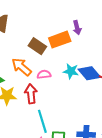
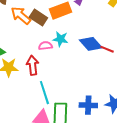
orange arrow: (22, 67) -> (21, 16), moved
cyan star: (71, 71) -> (60, 39), moved

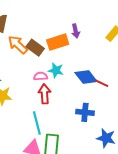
red arrow: (33, 65) -> (45, 94), moved
blue cross: (88, 105) -> (85, 112), moved

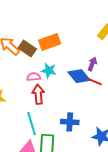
purple arrow: (76, 31) -> (92, 64), moved, turned -144
blue cross: (85, 112) -> (70, 122), moved

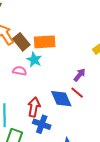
cyan star: (49, 70) -> (34, 60), moved
blue diamond: (79, 76) -> (61, 99), moved
red arrow: (38, 94) -> (34, 107), moved

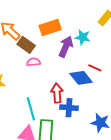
brown rectangle: (21, 42) -> (26, 45), moved
cyan star: (34, 60) -> (83, 37), moved
purple arrow: (80, 75) -> (66, 47), moved, size x1.5

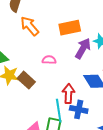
brown rectangle: (26, 45) -> (26, 80), moved
cyan line: (31, 109) -> (59, 111), moved

